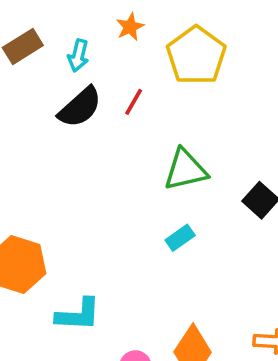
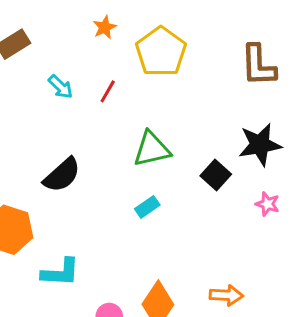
cyan arrow: (78, 55) -> (61, 87), moved, turned -60
black semicircle: (80, 107) -> (62, 175), moved

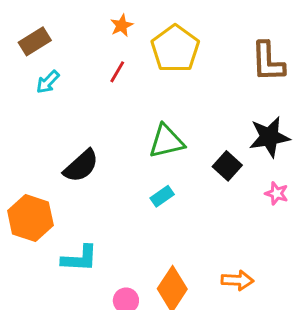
cyan arrow: (61, 87) -> (48, 82), moved, turned 90
red line: (108, 91) -> (117, 72), moved

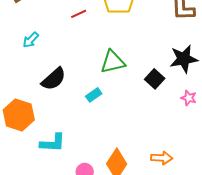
red line: (117, 72) -> (79, 14), turned 35
cyan arrow: (48, 82) -> (31, 40), moved
cyan rectangle: (162, 196) -> (94, 95), moved

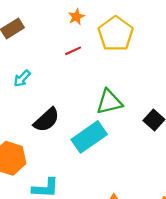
cyan rectangle: (94, 95) -> (89, 137), size x2.0

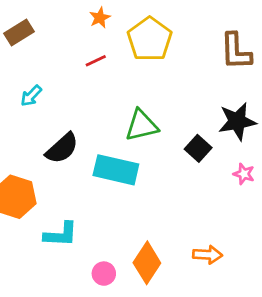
cyan rectangle: (89, 137) -> (116, 170), turned 48

